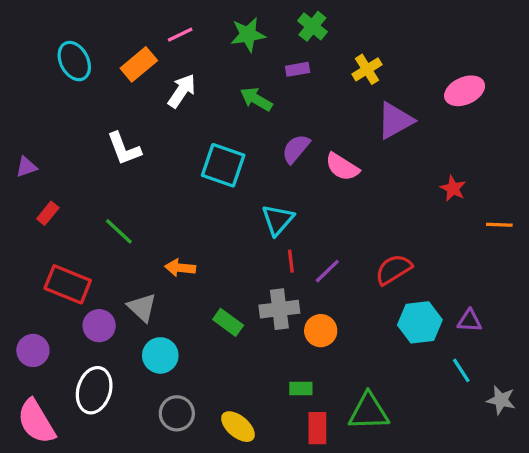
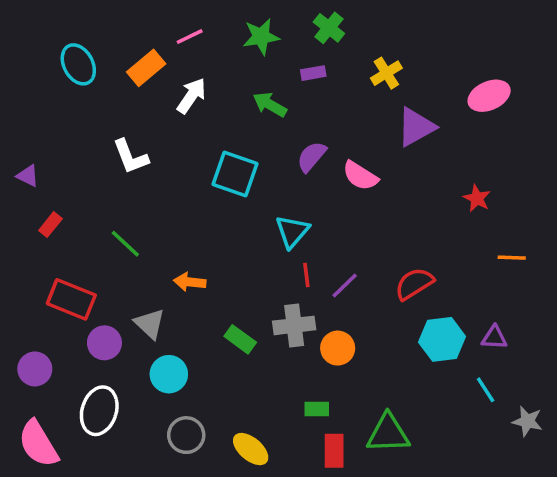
purple triangle: (26, 167) -> (28, 176), turned 45
orange line: (499, 225) -> (512, 258), moved

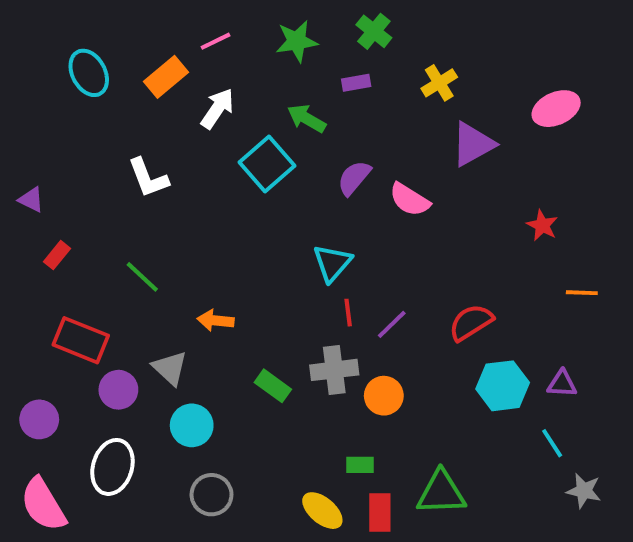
cyan square: (235, 174) -> (267, 164), moved, turned 30
gray star: (527, 421) -> (584, 491), moved
yellow ellipse: (251, 449) -> (322, 511), moved

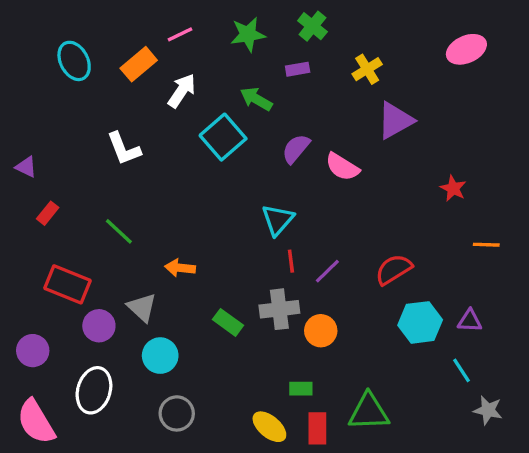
pink ellipse: (556, 109) -> (466, 49), moved

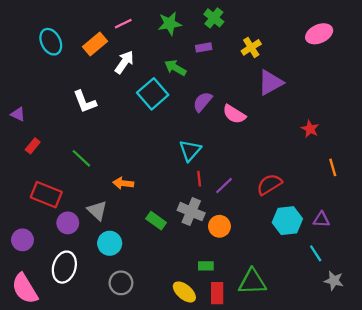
orange line: (486, 245) -> (333, 167), turned 72
gray cross: (279, 309) -> (191, 212), turned 30

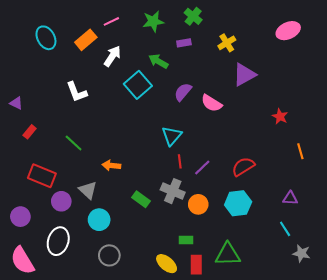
cyan hexagon: (287, 221) -> (238, 203), moved

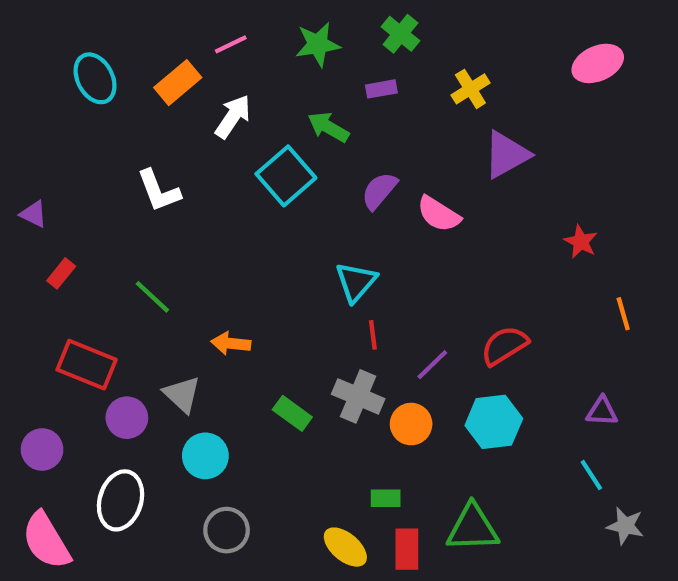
purple line: (202, 168) -> (432, 365), moved

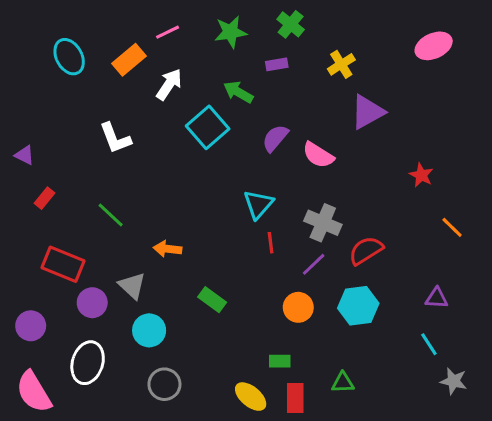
orange line: (623, 314) -> (452, 227), turned -30
gray cross: (358, 396) -> (323, 223), moved
green triangle: (473, 528) -> (343, 383), size x0.6

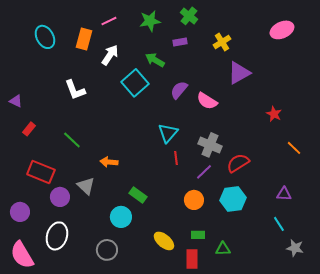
orange rectangle: (129, 60) -> (84, 39), turned -35
cyan circle: (149, 330) -> (121, 217), moved
green rectangle: (280, 361) -> (198, 235), moved
yellow ellipse: (251, 397) -> (164, 241), moved

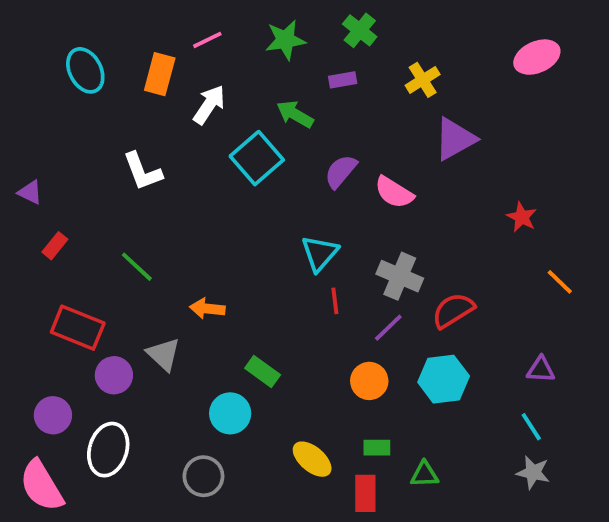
purple circle: (20, 212) -> (53, 415), moved
gray star: (295, 248) -> (533, 472), moved

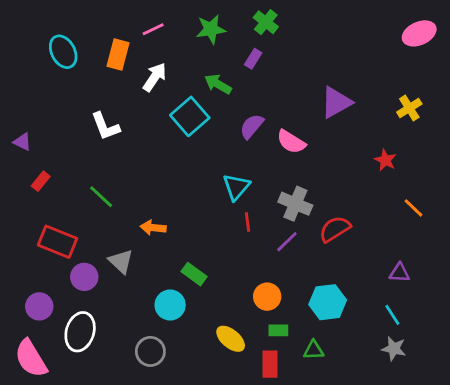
pink ellipse: (537, 57) -> (419, 33), moved
purple rectangle: (343, 80) -> (253, 59), turned -48
yellow cross: (423, 80) -> (409, 108), moved
cyan hexagon: (444, 379) -> (328, 302), moved
orange circle: (369, 381) -> (267, 297), moved

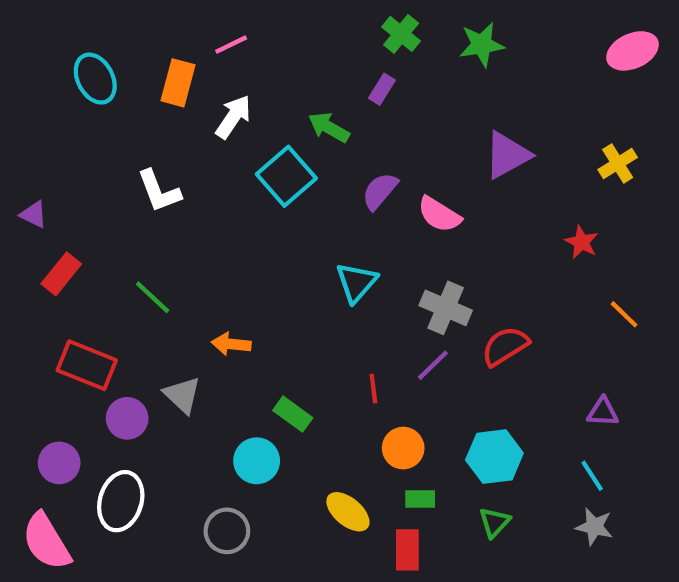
green star: (211, 29) -> (482, 45), moved
red rectangle: (41, 181) -> (61, 274), size x1.4
red line: (247, 222) -> (373, 389), moved
green triangle: (314, 350) -> (494, 522), moved, turned -45

